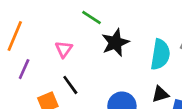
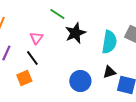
black line: (70, 85) -> (32, 58), moved

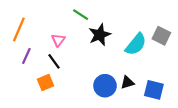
cyan semicircle: (109, 42) -> (136, 44), turned 30
black triangle: (109, 72) -> (127, 83), moved

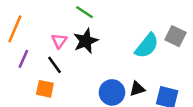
black star: (100, 35) -> (86, 41), moved
orange square: (45, 83) -> (45, 89), turned 35

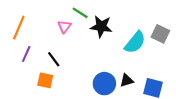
pink triangle: (59, 41) -> (64, 27), moved
black star: (86, 41) -> (101, 27), moved, turned 30

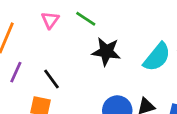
pink triangle: (64, 27) -> (50, 20), moved
black star: (101, 27) -> (106, 52), moved

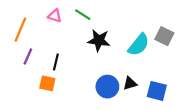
pink triangle: (50, 20) -> (55, 16), turned -48
black line: (51, 79) -> (56, 62), turned 49

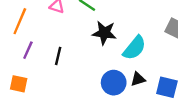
cyan semicircle: (139, 45) -> (134, 48), moved
orange square: (47, 83) -> (19, 84), moved

